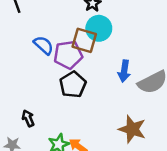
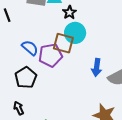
black pentagon: (73, 85) -> (26, 78), moved

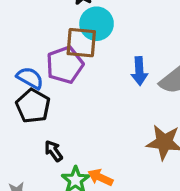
blue semicircle: (30, 48) -> (30, 78), moved
black arrow: (19, 108) -> (54, 151), moved

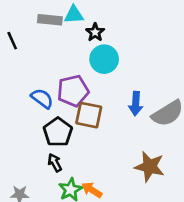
brown square: (81, 43) -> (89, 115), moved
black pentagon: (33, 106) -> (58, 132), moved

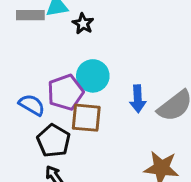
cyan circle: (104, 59) -> (93, 76), moved

